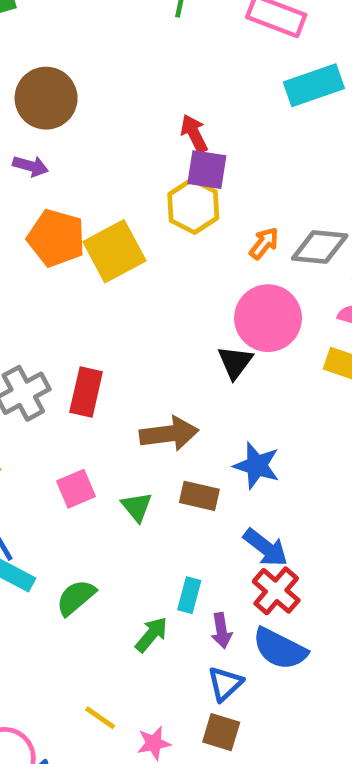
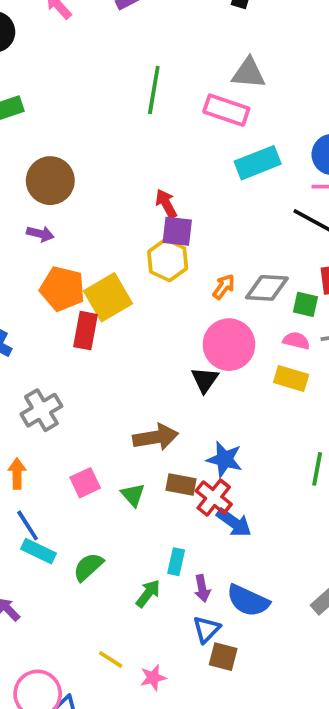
red rectangle: (86, 392) -> (85, 331), moved
red cross: (276, 591) -> (214, 498), moved
brown square: (221, 732) -> (223, 657), moved

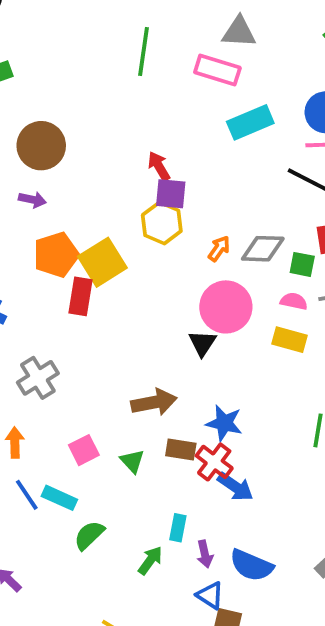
orange pentagon: (62, 289) -> (56, 255), turned -30
cyan rectangle: (39, 551) -> (59, 498), moved
blue triangle: (206, 629) -> (210, 595), turned -40

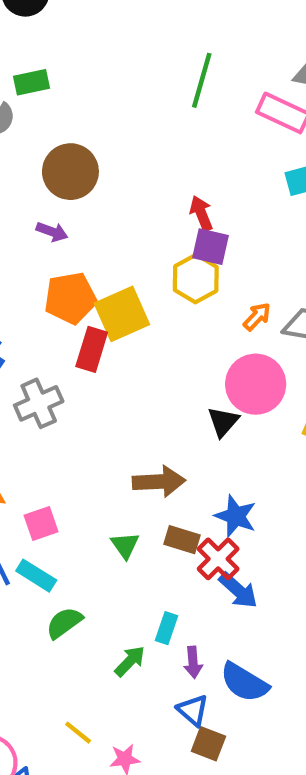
gray cross: (38, 378) -> (39, 403), moved
pink square: (84, 450) -> (41, 523), moved

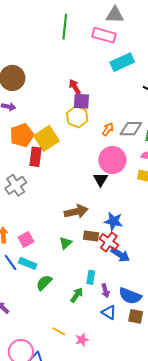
green triangle: (125, 545) -> (66, 243), turned 32
brown square: (208, 744) -> (136, 316), moved

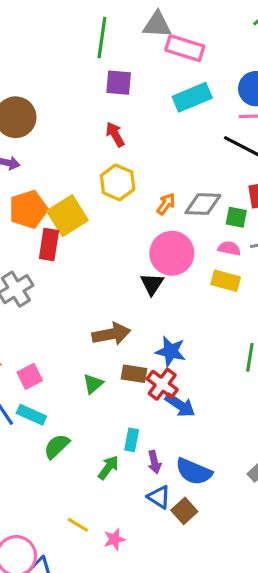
gray triangle: (115, 15) -> (157, 25), moved
pink rectangle: (104, 35) -> (185, 48), moved
purple square: (81, 101) -> (119, 83), moved
brown square: (136, 316) -> (184, 511), moved, turned 35

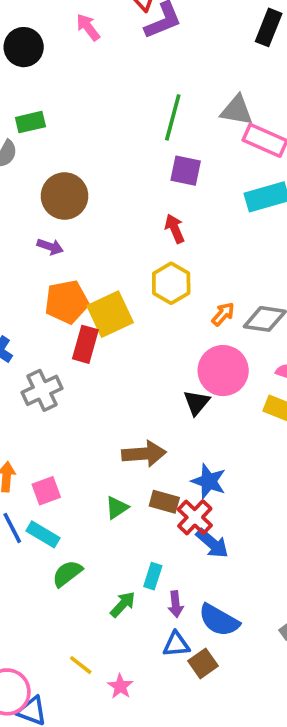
blue triangle: (159, 497) -> (176, 644), turned -45
pink star: (114, 539) -> (120, 686), turned -30

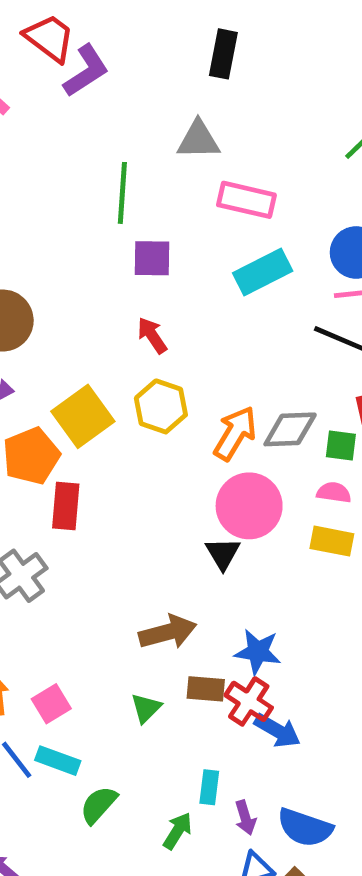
gray triangle: (237, 110) -> (198, 140), moved
yellow square: (110, 314) -> (83, 416), moved
orange arrow: (223, 314) -> (235, 433), size x1.6

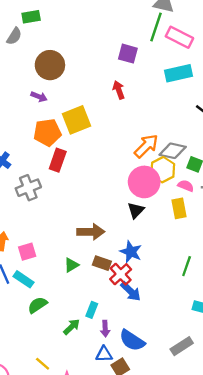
green line: (122, 193) -> (156, 27), moved
yellow hexagon: (161, 406) -> (163, 170), moved
yellow rectangle: (332, 541) -> (179, 208), turned 54
black triangle: (223, 553) -> (136, 210), moved

